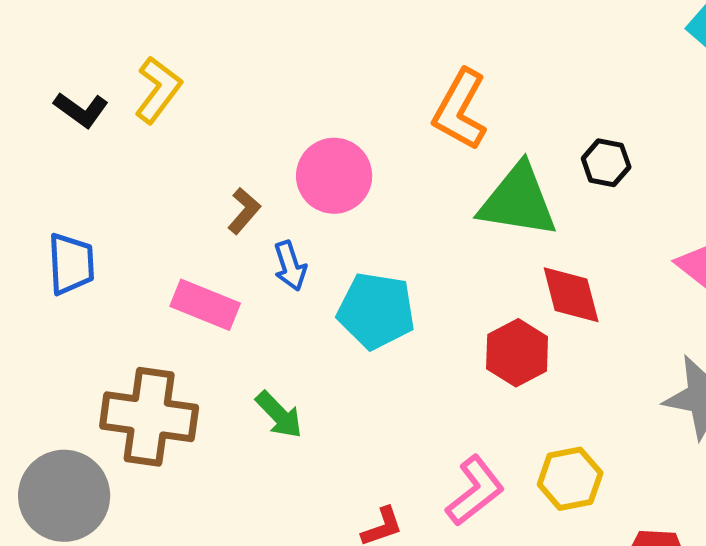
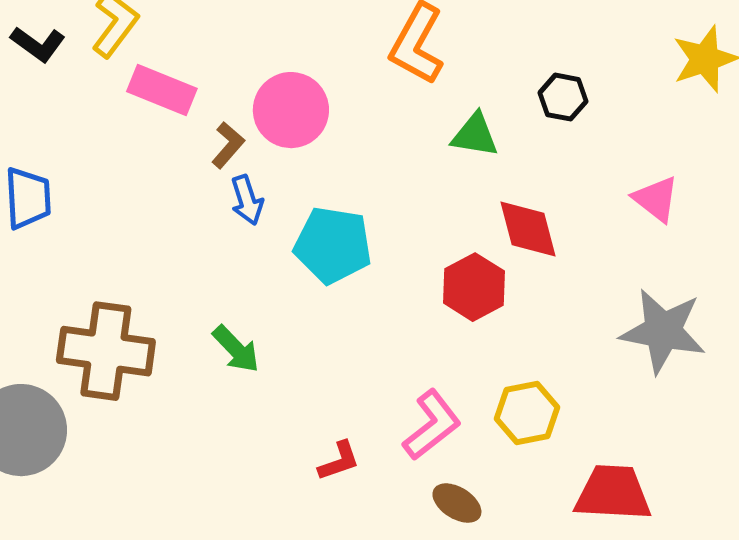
green triangle: (518, 201) -> (475, 135), size x0.6
brown L-shape: (244, 211) -> (228, 145), moved
pink rectangle: (205, 305) -> (162, 90), moved

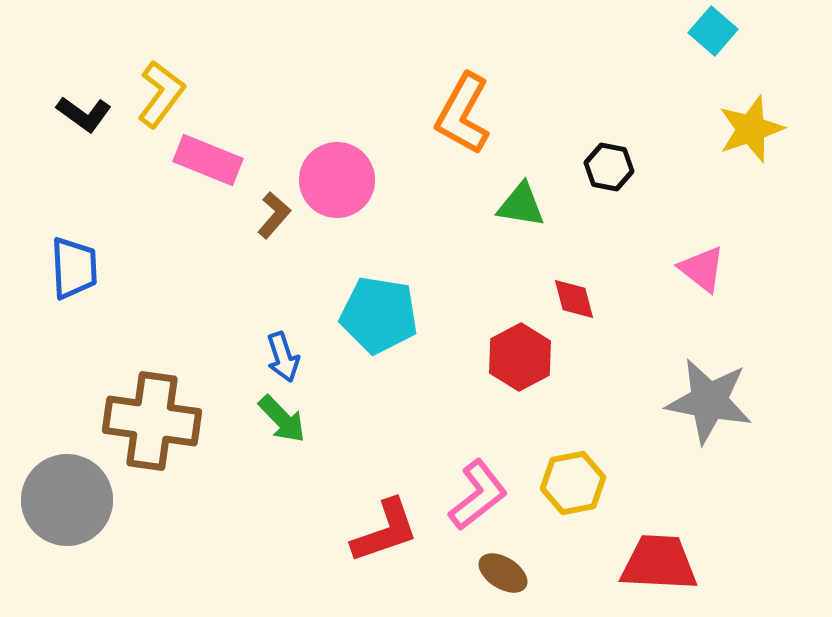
blue arrow: (247, 200) -> (283, 357), moved
red diamond: (528, 229) -> (574, 299), size x0.7
red L-shape: (339, 461) -> (385, 531), size x1.6

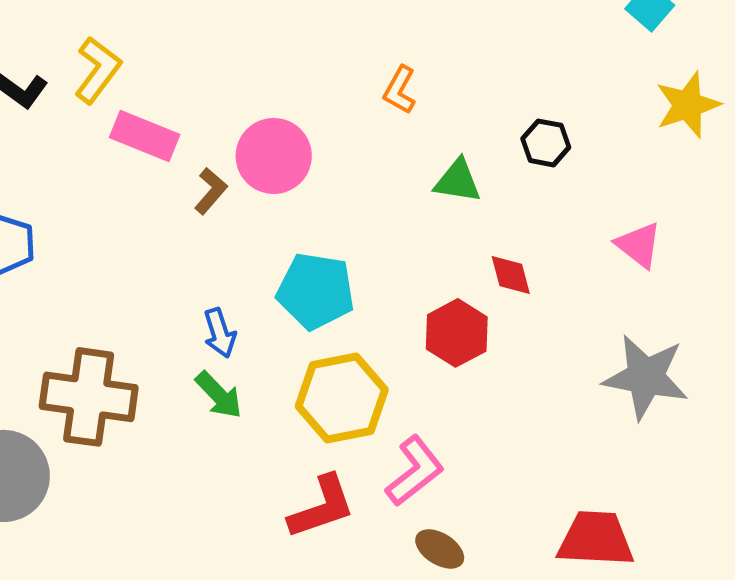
orange L-shape: (463, 114) -> (400, 90), size x0.6
yellow hexagon: (573, 483) -> (342, 398), moved, size x1.4

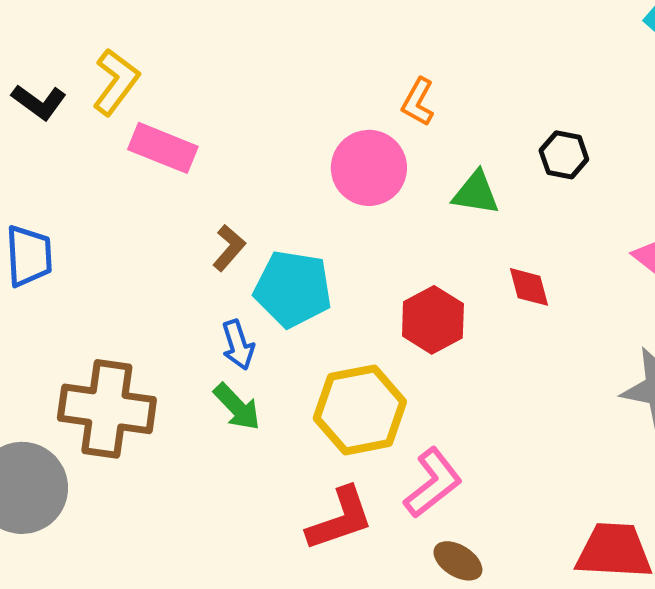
pink circle: (274, 156) -> (369, 168), moved
brown L-shape: (211, 191) -> (229, 248), moved
cyan pentagon: (316, 291) -> (293, 289), moved
red hexagon: (457, 333) -> (433, 320), moved

